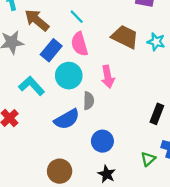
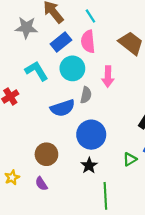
blue circle: (102, 141) -> (91, 135), size x1.4

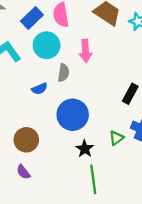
blue semicircle: (63, 108) -> (40, 89), size x0.6
black star: (89, 166) -> (85, 149), moved

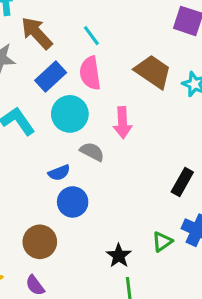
gray semicircle: (63, 73) -> (92, 152), turned -72
blue circle: (73, 115) -> (73, 202), moved, size x0.7

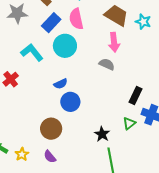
pink arrow: (122, 123) -> (114, 42), moved
gray semicircle: (92, 152) -> (107, 64), moved
black rectangle: (182, 182) -> (135, 96), moved

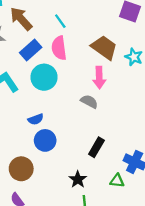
black rectangle: (135, 96) -> (96, 147), moved
green triangle: (129, 123) -> (117, 181), moved, turned 40

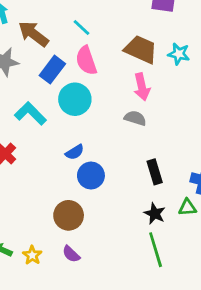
black rectangle: (96, 147) -> (155, 172), turned -36
black star: (78, 179) -> (155, 214), moved

